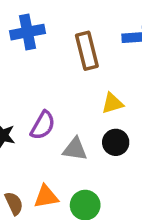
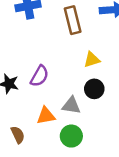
gray triangle: (75, 149) -> (71, 105), moved
orange triangle: (46, 197) -> (46, 116), moved

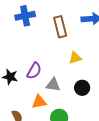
black circle: (94, 89) -> (82, 88), moved
gray triangle: (71, 105) -> (53, 85), moved

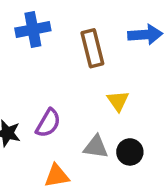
yellow triangle: (75, 58) -> (118, 101), turned -48
gray triangle: (53, 85) -> (96, 147), moved

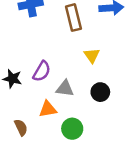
gray triangle: (96, 147) -> (65, 88), moved

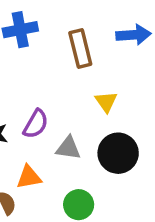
black circle: (100, 92) -> (118, 153), size x1.5
orange triangle: (48, 109) -> (29, 177), moved

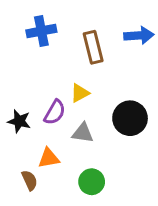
yellow triangle: (106, 102) -> (80, 93), moved, turned 36
black circle: (118, 153) -> (130, 118), moved

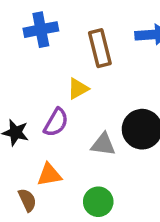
yellow triangle: (80, 93) -> (78, 89), moved
gray triangle: (83, 133) -> (103, 144), moved

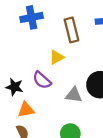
purple semicircle: (56, 122) -> (42, 80), turned 102
orange triangle: (49, 175) -> (26, 110), moved

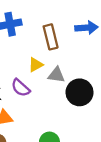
gray triangle: (74, 95) -> (56, 75), moved

